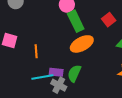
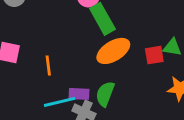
red square: (109, 20) -> (154, 55), moved, turned 32

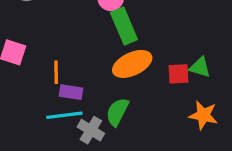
purple rectangle: (79, 94) -> (71, 92), moved

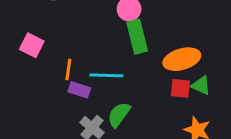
orange ellipse: (132, 64) -> (182, 59), moved
cyan line: (64, 115) -> (106, 75), moved

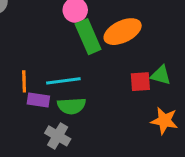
orange ellipse: (182, 59) -> (123, 32), moved
green semicircle: (119, 115) -> (72, 106), moved, turned -120

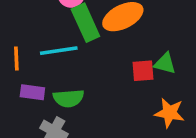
orange line: (24, 81) -> (16, 59), moved
cyan line: (63, 81) -> (59, 51), moved

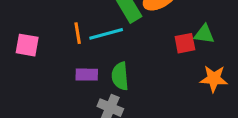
orange line: (16, 59) -> (78, 33), moved
green semicircle: (68, 98) -> (120, 76), turned 96

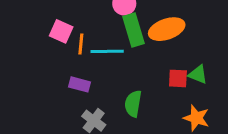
pink square: (27, 45) -> (61, 31), moved
green semicircle: (120, 76) -> (133, 104), moved

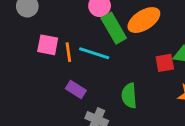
cyan line: (107, 51) -> (94, 53), turned 32
purple rectangle: (80, 84) -> (76, 89), turned 30

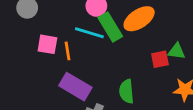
cyan line: (94, 53) -> (89, 33), moved
purple rectangle: (76, 89) -> (75, 87), size x1.6

